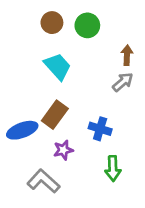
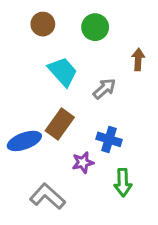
brown circle: (52, 23) -> (43, 24), moved
gray arrow: (123, 82) -> (104, 89), moved
purple star: (63, 150) -> (83, 162), moved

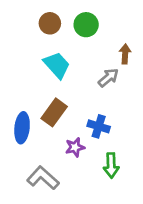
brown circle: (43, 24) -> (50, 23), moved
gray arrow: (104, 89) -> (108, 78), moved
blue ellipse: (24, 141) -> (22, 128), turned -64

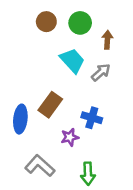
brown arrow: (125, 54) -> (107, 40), moved
cyan trapezoid: (57, 65) -> (72, 61), moved
green arrow: (111, 165) -> (88, 174), moved

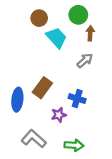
green circle: (80, 23) -> (78, 15), moved
cyan trapezoid: (72, 61) -> (57, 38), moved
green arrow: (88, 174) -> (74, 145), turned -84

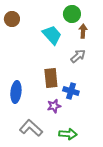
brown circle: (39, 18) -> (12, 19), moved
brown rectangle: (42, 88) -> (51, 78), moved, turned -42

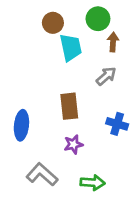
brown circle: (12, 19) -> (53, 23), moved
cyan trapezoid: (52, 35) -> (71, 47), turned 30
blue cross: (71, 91) -> (117, 124), moved

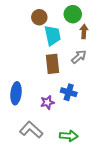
brown rectangle: (69, 106) -> (52, 64), moved
blue cross: (117, 124) -> (69, 92), moved
purple star: (73, 144) -> (47, 102), moved

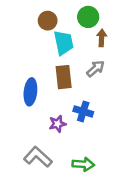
blue ellipse: (16, 93) -> (30, 92), moved

